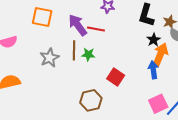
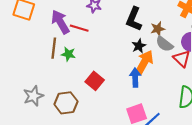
gray star: (49, 58) -> (33, 96), moved

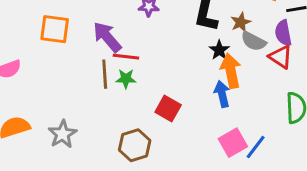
red line: (79, 28) -> (126, 57), moved
orange arrow: (144, 62) -> (231, 71), turned -30
gray star: (33, 96) -> (63, 134), moved

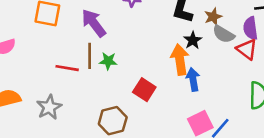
red line: (126, 57) -> (67, 68), moved
orange arrow: (231, 71) -> (180, 60), moved

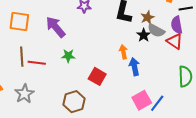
black star: (193, 40) -> (144, 35), moved
brown line: (90, 56) -> (22, 57), moved
orange arrow: (180, 60) -> (123, 52), size x0.6

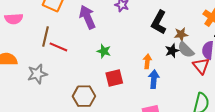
green star: (68, 56) -> (104, 51), moved
red square: (97, 76) -> (114, 78), turned 30

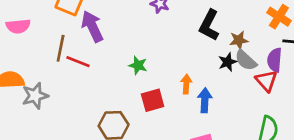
purple arrow: (87, 17) -> (92, 26), moved
orange arrow: (147, 61) -> (186, 84), moved
gray star: (37, 74) -> (35, 96), moved

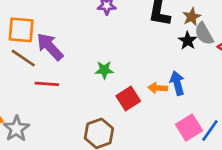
brown line: (61, 48) -> (23, 58), moved, turned -50
gray semicircle: (246, 60) -> (204, 34), turned 35
orange arrow: (186, 84) -> (158, 88), moved, turned -72

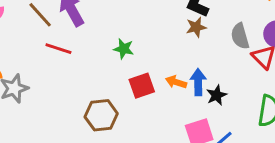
brown star: (192, 17) -> (196, 27), moved
black star: (188, 41) -> (217, 95), moved

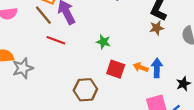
red square: (142, 86) -> (116, 69), turned 36
black star: (217, 95) -> (183, 84), moved

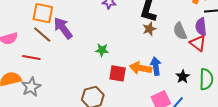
red line: (56, 40) -> (31, 57), moved
orange arrow: (141, 67) -> (141, 68), size x1.5

